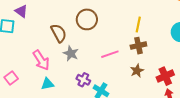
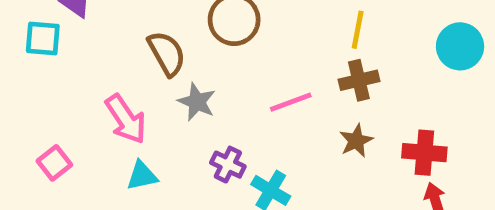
red cross: (165, 76) -> (424, 153), turned 30

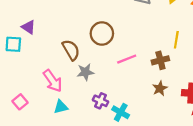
yellow line: (358, 30) -> (176, 40), moved
gray star: (197, 102) -> (85, 72), turned -30
pink line: (291, 102) -> (127, 59), moved

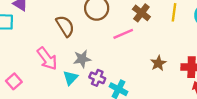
brown cross: (160, 60) -> (141, 13), moved, turned -36
gray star: (85, 72) -> (82, 59), moved
cyan triangle: (61, 107) -> (70, 78), moved, turned -32

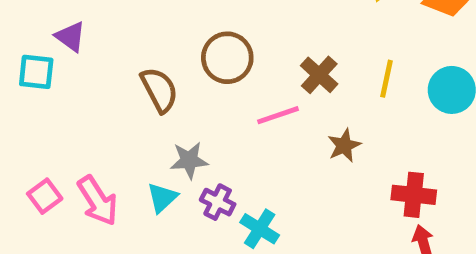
pink arrow: (47, 59) -> (98, 201), moved
brown star: (158, 63) -> (344, 146), moved

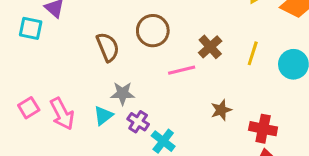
brown star: (344, 146) -> (221, 110), moved

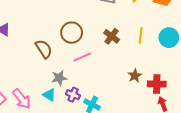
pink line: (182, 70) -> (82, 57), moved
brown star: (221, 110) -> (135, 76), moved
cyan triangle: (103, 116) -> (49, 95), turned -40

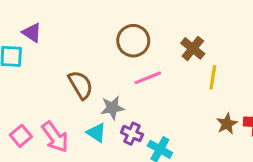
yellow line: (141, 35) -> (213, 77), moved
brown semicircle: (44, 49) -> (81, 85), moved
brown star: (135, 76) -> (227, 124), moved

